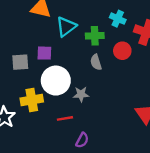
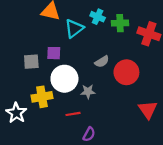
cyan cross: (118, 19) -> (98, 17), moved
green cross: (95, 36) -> (120, 23), moved
red circle: (122, 51) -> (126, 72), moved, size x1.5
gray semicircle: (96, 62) -> (102, 62), turned -104

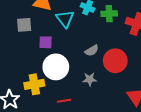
cyan triangle: (74, 28) -> (65, 19), turned -30
gray square: (31, 62) -> (24, 25), moved
gray star: (88, 92) -> (90, 79), moved

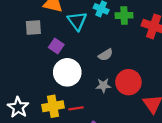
purple square: (46, 42) -> (56, 46), turned 32
red circle: (115, 61) -> (128, 82), moved
yellow cross: (34, 84) -> (53, 106), moved

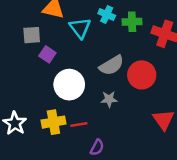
purple square: (56, 46) -> (47, 54), moved
gray semicircle: (106, 55) -> (111, 65), size x1.5
red circle: (128, 82) -> (142, 75), moved

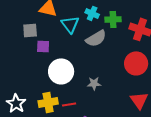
purple square: (47, 54) -> (43, 46), turned -32
gray semicircle: (111, 65) -> (96, 38), moved
red circle: (142, 75) -> (136, 63), moved

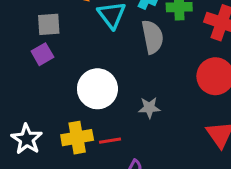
gray semicircle: (96, 38) -> (152, 37), turned -70
purple square: (43, 46) -> (42, 54), moved, turned -32

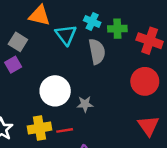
gray square: (49, 24) -> (18, 42), turned 36
gray star: (149, 108) -> (85, 104), moved

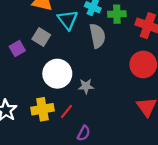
gray square: (18, 42) -> (41, 37), moved
red line: (65, 130) -> (66, 111), turned -42

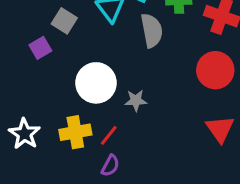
gray square: (41, 37) -> (64, 21), moved
purple semicircle: (84, 133) -> (110, 166), moved

